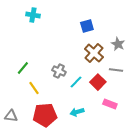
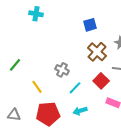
green line: (23, 68) -> (15, 65), moved
cyan line: (76, 82) -> (75, 88), moved

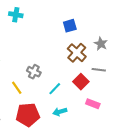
gray cross: (62, 70) -> (34, 72), moved

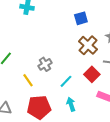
gray cross: (34, 72) -> (45, 64), turned 32
cyan arrow: (60, 112) -> (71, 104), turned 88

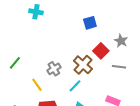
brown cross: (88, 45) -> (83, 65), moved
red square: (92, 74) -> (101, 51), moved

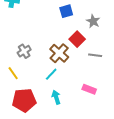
gray star: (121, 41) -> (93, 21), moved
gray cross: (54, 69) -> (24, 51), moved

